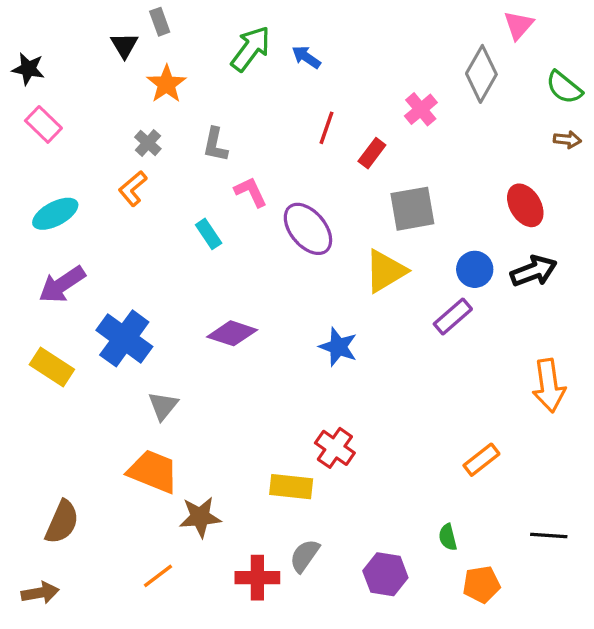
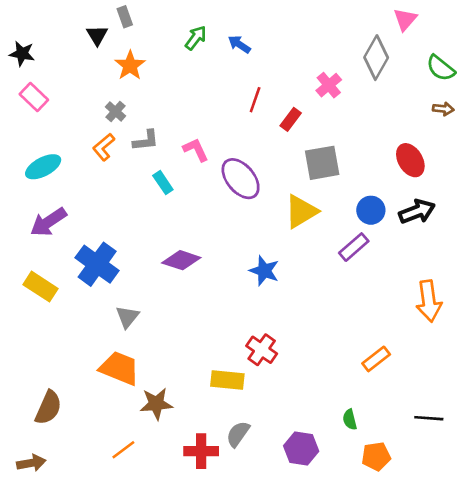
green arrow: (251, 49) -> (196, 38), size x0.7
gray L-shape: (215, 145) -> (146, 140), moved, turned -108

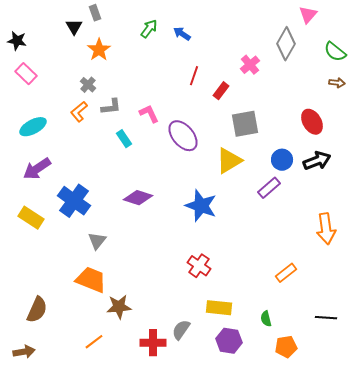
blue star: (264, 271) -> (201, 206), size x1.4
yellow rectangle: (227, 380) -> (219, 308), moved

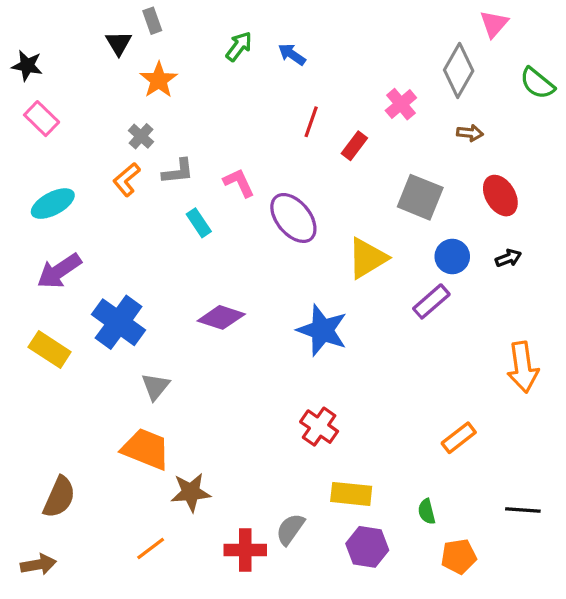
brown arrow: (337, 83) -> (470, 133), moved
gray square: (245, 124) -> (420, 197), moved, turned 32
black arrow: (317, 161) -> (508, 258), size x0.6

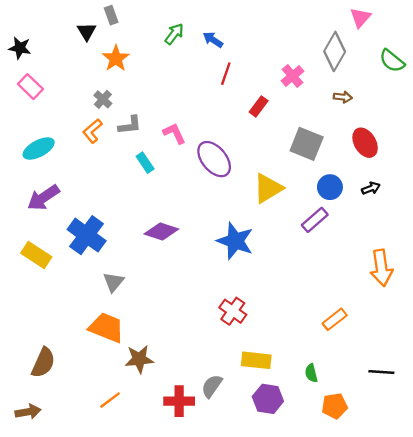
red line: (311, 122) -> (226, 74), moved

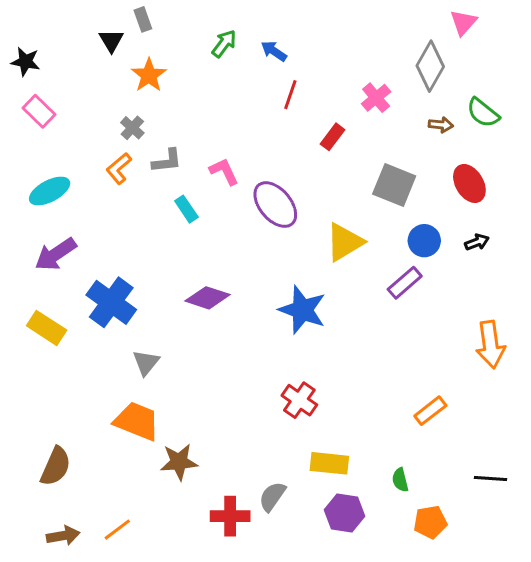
green semicircle: (392, 61) -> (483, 113), moved
orange line: (110, 400) -> (117, 530), moved
brown arrow: (28, 412) -> (63, 536), moved

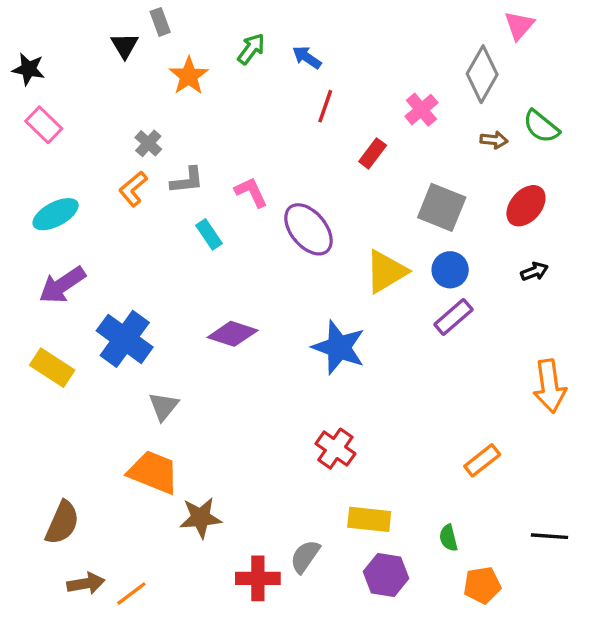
orange star: (149, 75) -> (189, 76), moved
red ellipse: (469, 183) -> (526, 206), turned 72
blue circle: (424, 241) -> (450, 270), moved
brown arrow: (63, 536) -> (86, 583), moved

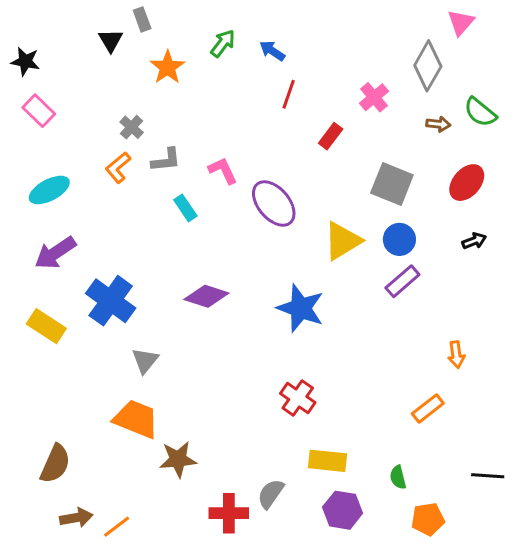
orange arrow: (550, 386) -> (456, 355), moved, size x0.6

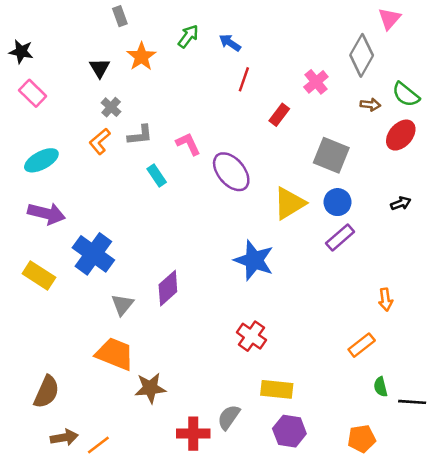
black triangle: (111, 40) -> (100, 68), moved
red ellipse: (467, 183) -> (401, 135), moved
purple arrow: (55, 253) -> (47, 213), turned -132
purple diamond: (206, 296) -> (168, 288), moved, turned -60
green semicircle: (398, 477) -> (381, 387), moved

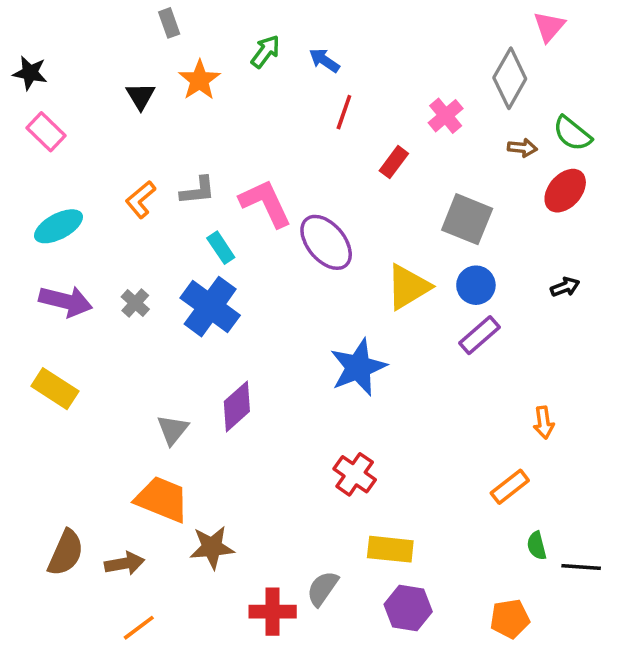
gray cross: (111, 107) -> (135, 303), moved
pink L-shape: (188, 144) -> (265, 203), size x1.5
blue cross: (93, 254) -> (210, 307), moved
blue star: (254, 260) -> (358, 367), turned 30
brown arrow: (64, 437) -> (125, 563), moved

